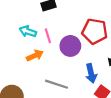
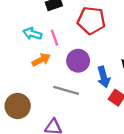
red pentagon: (95, 31) -> (91, 20), moved
purple circle: (70, 46) -> (78, 61), moved

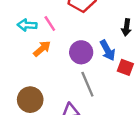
purple circle: (78, 61) -> (81, 52), moved
gray line: (66, 90) -> (87, 84), moved, turned 65

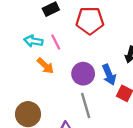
orange arrow: (42, 49) -> (45, 66), turned 78

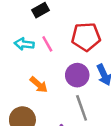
red pentagon: (90, 21) -> (86, 37), moved
orange arrow: (45, 66) -> (39, 85), moved

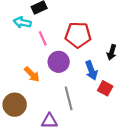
cyan arrow: (24, 44) -> (22, 22), moved
purple circle: (77, 75) -> (59, 62), moved

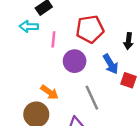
pink line: (43, 38) -> (53, 39), turned 40
orange arrow: (32, 74) -> (50, 92), moved

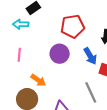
pink line: (53, 39) -> (19, 55), moved
gray line: (92, 98) -> (91, 92), moved

